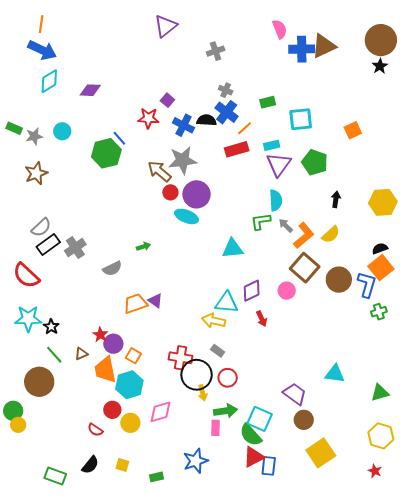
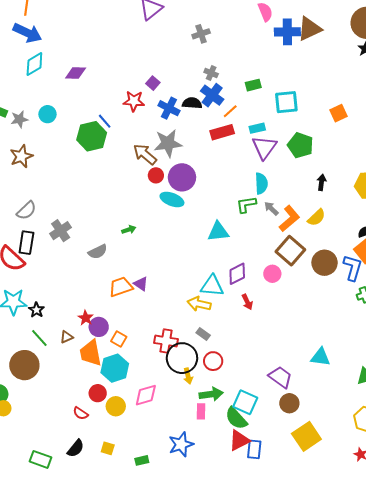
black rectangle: (48, 244) -> (26, 243), moved, turned -45

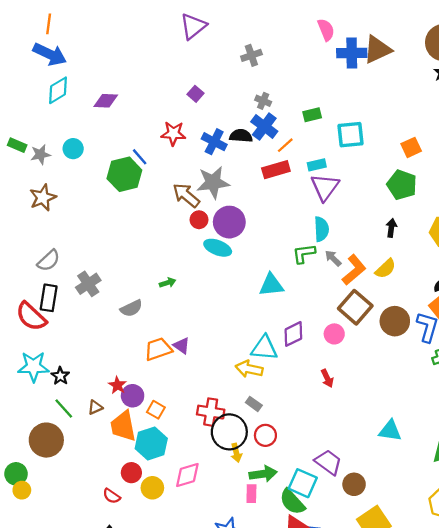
purple square: (153, 83) -> (196, 94), moved
green pentagon: (300, 145) -> (402, 185), moved
red arrow: (247, 302) -> (327, 378), moved
purple trapezoid: (280, 377) -> (328, 462), moved

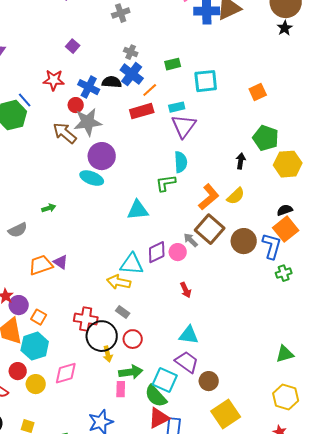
green pentagon: (402, 185) -> (266, 138), moved
red circle: (199, 220) -> (76, 105), moved
gray arrow: (333, 258) -> (191, 240), moved
pink circle: (334, 334) -> (178, 252), moved
cyan triangle: (390, 431) -> (189, 335), moved

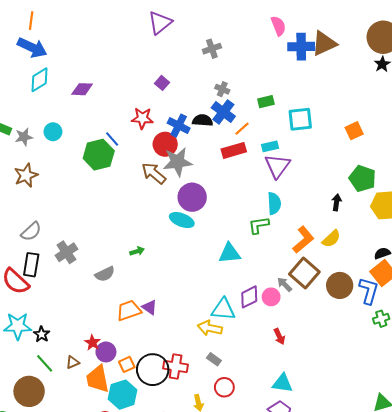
red circle: (76, 105) -> (165, 144), size x1.5
orange square: (39, 317) -> (127, 364), turned 35
black circle: (102, 336) -> (153, 370), moved

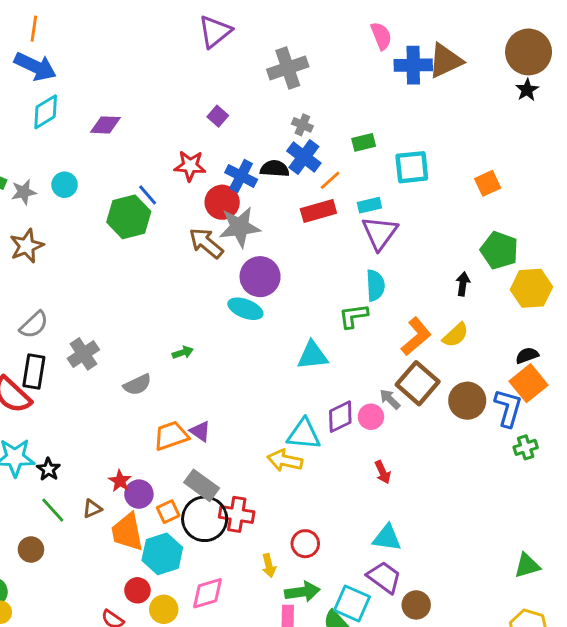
gray cross: (212, 49) -> (288, 68), size x1.5
gray rectangle: (214, 359) -> (202, 485), moved, size x1.6
brown circle: (29, 391) -> (31, 549), size x0.6

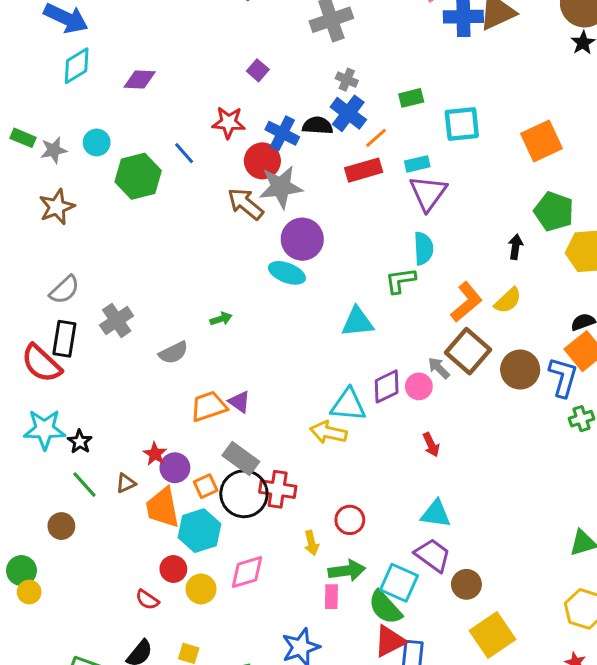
orange square: (488, 183) -> (542, 141), size x1.5
green hexagon: (129, 217) -> (138, 176), moved

